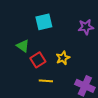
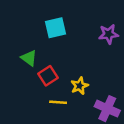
yellow star: (63, 58) -> (80, 86), moved

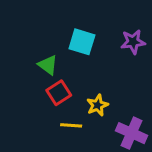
cyan square: (56, 28) -> (82, 42), moved, turned 30
green triangle: (29, 58) -> (48, 65), moved

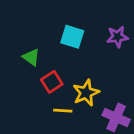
green triangle: (48, 65) -> (31, 57), moved
yellow star: (97, 105) -> (86, 93), size x1.4

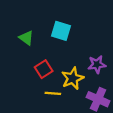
purple star: (117, 37) -> (97, 64), moved
green triangle: (31, 57) -> (26, 38), moved

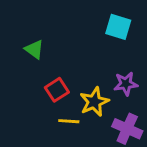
cyan square: (61, 31) -> (118, 27), moved

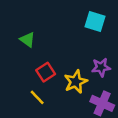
yellow line: (69, 121) -> (37, 97), moved, turned 42

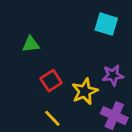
green triangle: (28, 40) -> (31, 44), turned -42
yellow line: (37, 97) -> (52, 118), moved

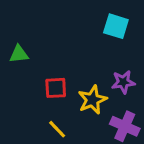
green triangle: (31, 44) -> (19, 54), moved
red square: (51, 81) -> (56, 88), turned 30

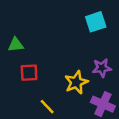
cyan square: (116, 26) -> (96, 22), turned -35
red square: (56, 88) -> (29, 73), moved

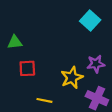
cyan square: (96, 22) -> (90, 20), turned -30
yellow line: (47, 107) -> (44, 100), turned -35

